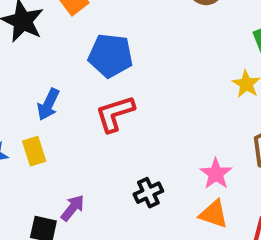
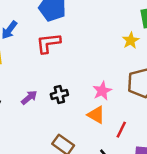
purple arrow: (73, 208) -> (29, 97), moved

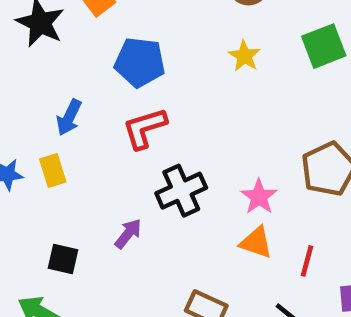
yellow star: (131, 40) -> (244, 56), moved
black cross: (59, 94) -> (181, 191), moved, size x1.5

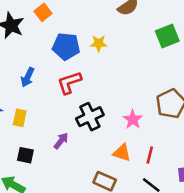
yellow star: (244, 56) -> (99, 43), moved, turned -30
yellow rectangle: (53, 170) -> (20, 118), moved, turned 30
orange triangle: (256, 242) -> (122, 153), moved
red line: (307, 261) -> (150, 155), moved

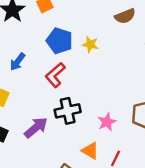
red L-shape: (69, 83) -> (55, 75), turned -35
purple arrow: (61, 141) -> (36, 128), size x1.5

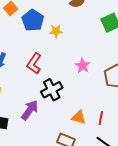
blue pentagon: (60, 41) -> (33, 20), moved, turned 30
pink star: (107, 122) -> (83, 66), moved

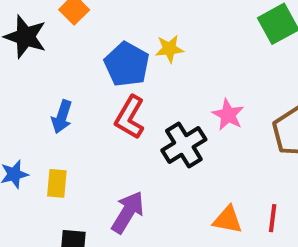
blue pentagon: (33, 20) -> (127, 64), moved
black cross: (52, 90) -> (184, 145), moved

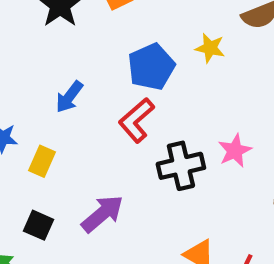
yellow star: (169, 49) -> (210, 48), moved

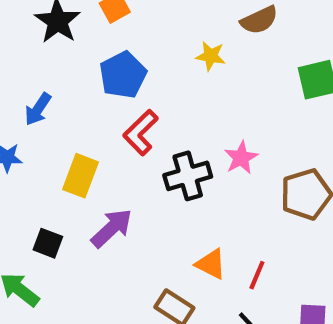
blue pentagon: (151, 67) -> (123, 75), moved
blue arrow: (69, 97) -> (38, 109), moved
yellow rectangle: (42, 161) -> (80, 176), moved, size x1.4

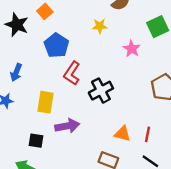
pink star: (241, 158) -> (132, 49), moved
purple arrow: (112, 228) -> (67, 126), turned 45

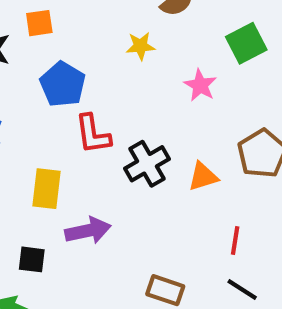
orange square: (45, 11) -> (39, 23), turned 35
red L-shape: (72, 73) -> (93, 134), turned -40
orange triangle: (123, 134) -> (203, 176), moved, turned -30

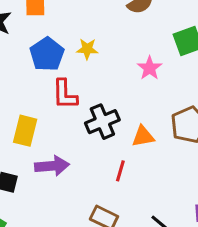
yellow star: (140, 46) -> (87, 49), moved
red line: (235, 241) -> (120, 171), moved

